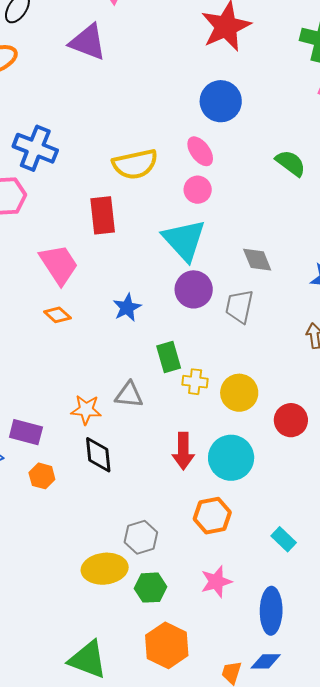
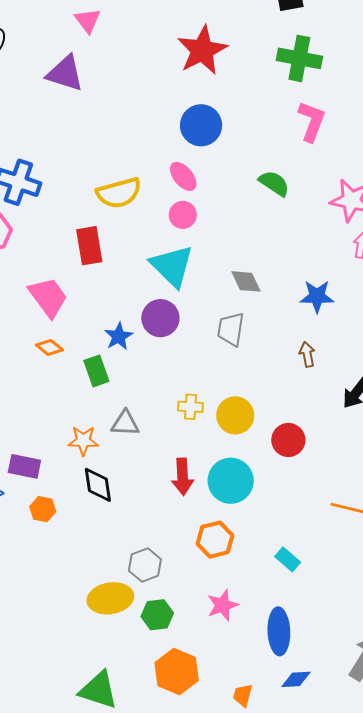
purple circle: (194, 289) -> (160, 318), moved
green rectangle: (169, 357) -> (96, 371), moved
blue diamond: (266, 661) -> (296, 679), moved

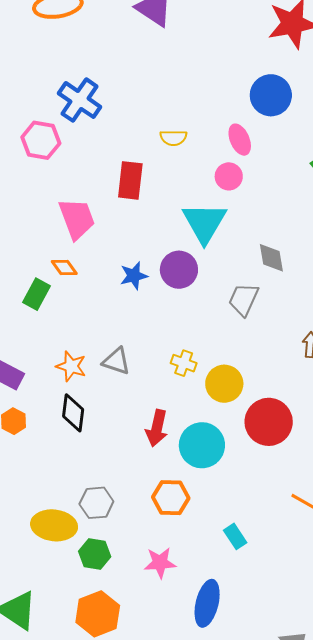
yellow semicircle: (119, 193) -> (173, 138), size x0.6
green rectangle: (96, 371) -> (36, 294), moved, turned 32
red circle: (288, 440) -> (269, 422), size x1.4

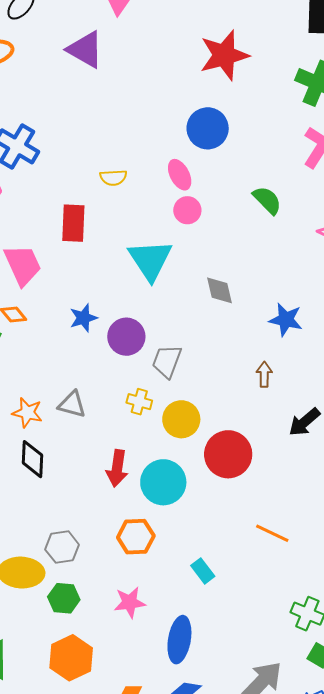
pink circle: (229, 176) -> (187, 210), moved
purple circle: (179, 270) -> (126, 337), moved
gray trapezoid: (244, 299) -> (167, 361), moved

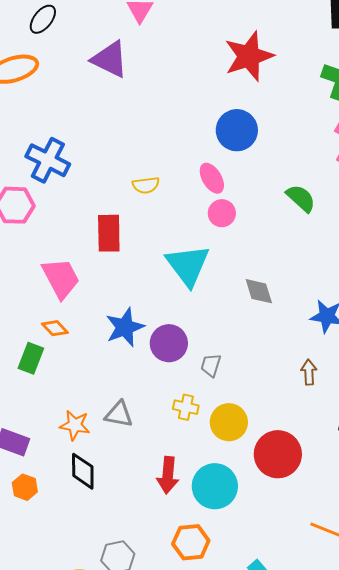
blue star: (83, 318) -> (125, 327), size x1.4
gray trapezoid: (167, 361) -> (211, 365), size x0.7

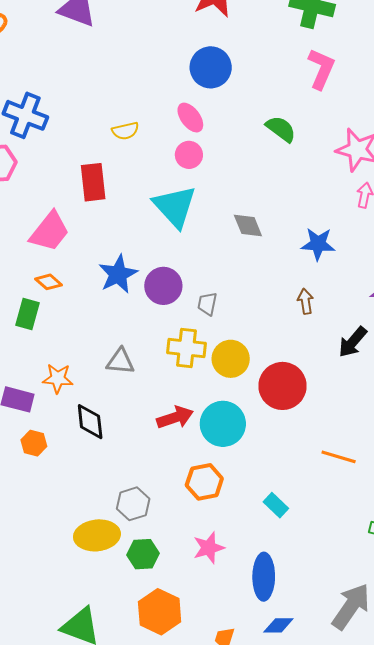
pink circle: (222, 213) -> (189, 155), moved
pink trapezoid: (61, 278) -> (50, 232), turned 72
yellow cross: (186, 407) -> (186, 348), size x1.5
orange star: (75, 425) -> (58, 378), moved
red arrow: (168, 475) -> (175, 417), turned -108

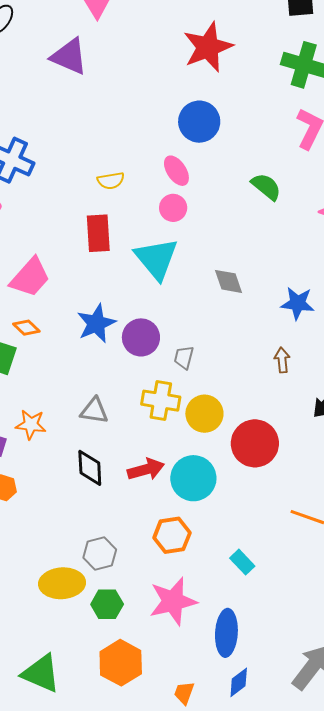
red rectangle: (93, 182) -> (98, 233), moved
black diamond: (90, 422) -> (90, 468), moved
pink star: (209, 548) -> (173, 601), size x1.5
blue diamond: (278, 625) -> (239, 682), turned -40

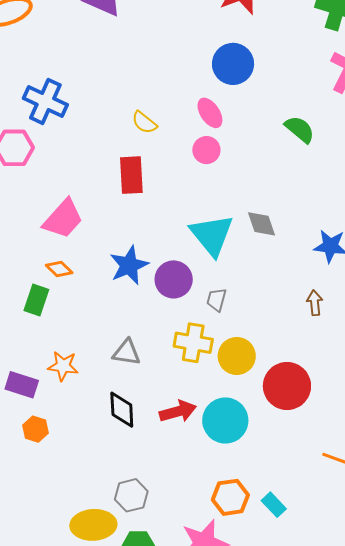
yellow semicircle: (111, 181) -> (144, 123), turned 48
cyan triangle: (156, 259) -> (212, 235), moved
orange hexagon: (172, 535) -> (230, 497), moved

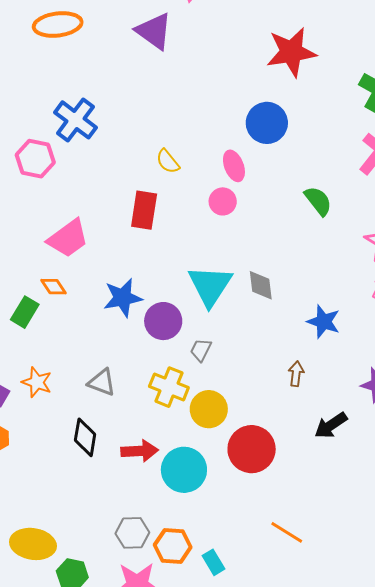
gray hexagon: (131, 495) -> (132, 533), moved

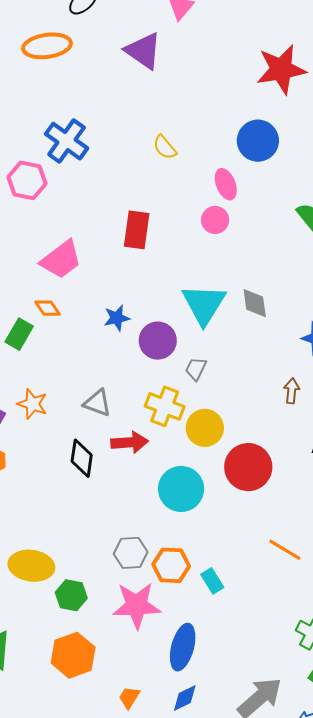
yellow semicircle: (168, 161) -> (165, 147), moved
blue star: (123, 298) -> (117, 318), size x0.7
red arrow: (140, 451) -> (130, 442), moved

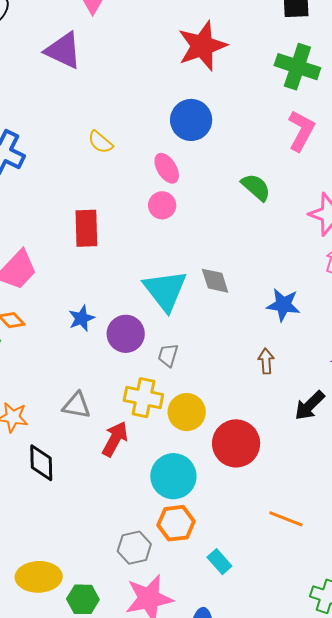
red arrow: (130, 442) -> (115, 439), turned -48
black diamond: (82, 458) -> (41, 463), moved
orange hexagon: (171, 565) -> (176, 523), moved

